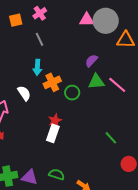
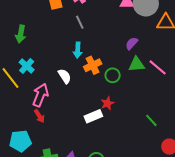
red star: (55, 120) -> (107, 103), moved
white rectangle: (53, 133) -> (93, 116), turned 48

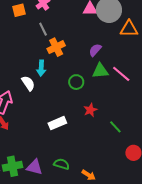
cyan arrow: (78, 50) -> (41, 68), moved
orange cross: (93, 65) -> (56, 47), moved
red star: (107, 103) -> (90, 110), moved

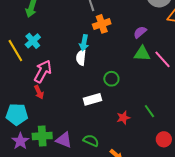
green circle: (76, 82) -> (111, 79), moved
white semicircle: (28, 83) -> (81, 57), moved, turned -147
red star: (90, 110) -> (123, 118), moved

